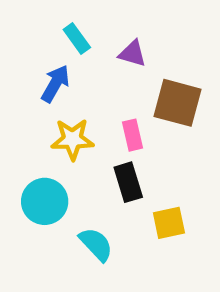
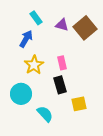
brown square: (178, 103) -> (85, 28), moved, turned 35
yellow star: (72, 139) -> (34, 65), turned -30

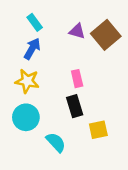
cyan rectangle: (36, 18) -> (35, 22), moved
yellow star: (34, 65) -> (27, 81), moved, turned -30

